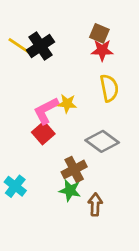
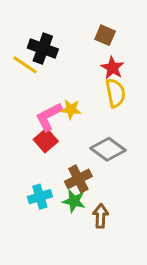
yellow line: (19, 46) -> (25, 65), moved
black cross: (40, 46) -> (43, 49), turned -36
red star: (102, 50) -> (112, 68), moved, turned 30
cyan cross: (15, 186) -> (40, 197), moved, turned 35

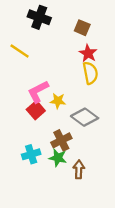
black cross: (43, 49) -> (39, 17), moved
yellow star: (71, 109) -> (58, 101), moved

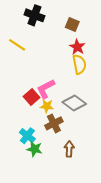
pink L-shape: (38, 92) -> (46, 89), moved
yellow star: (58, 101) -> (47, 106), moved
cyan cross: (31, 154) -> (27, 136), turned -35
green star: (58, 158) -> (34, 149), moved

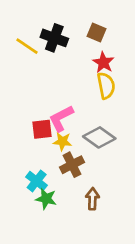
black cross: (34, 15) -> (54, 38), moved
yellow line: (17, 45) -> (27, 46), moved
red square: (31, 97) -> (42, 129), turned 35

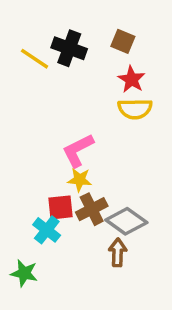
yellow semicircle: (106, 86) -> (135, 109), turned 100
red square: (42, 129) -> (61, 207), moved
gray diamond: (99, 137) -> (126, 221), moved
green star: (46, 199) -> (24, 273), moved

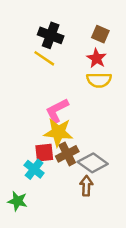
brown square: (123, 41) -> (100, 34), moved
yellow line: (35, 59) -> (44, 58), moved
yellow star: (80, 180) -> (58, 132), size x1.6

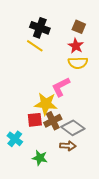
pink L-shape: (57, 111) -> (61, 87), moved
cyan cross: (34, 169) -> (15, 139), moved
brown arrow: (86, 186) -> (68, 146), turned 91
green star: (17, 201) -> (40, 158), moved

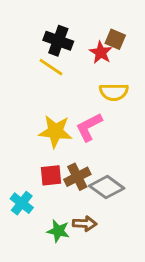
red star: (76, 46) -> (101, 52), moved
yellow star: (46, 104) -> (55, 131), moved
brown arrow: (68, 146) -> (85, 224), moved

